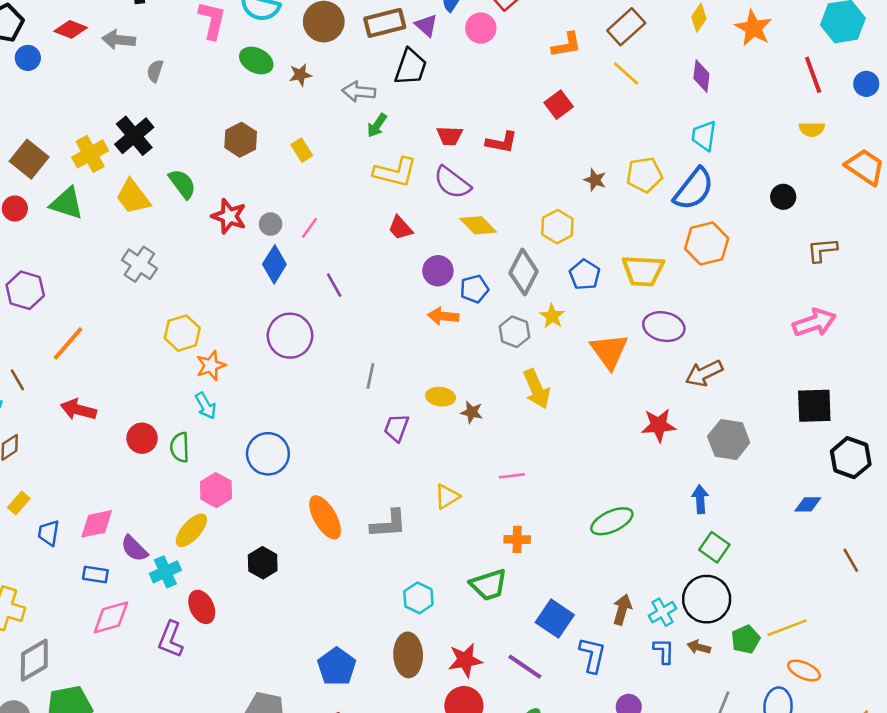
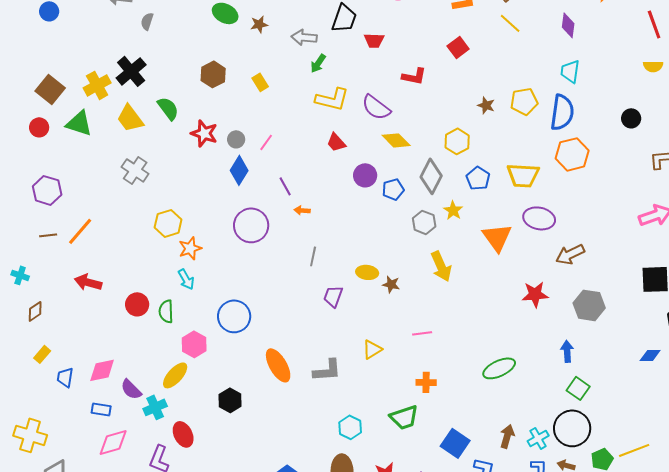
red trapezoid: (450, 136) -> (374, 40), moved
blue semicircle: (694, 189) -> (562, 112), turned -30
orange arrow: (443, 316) -> (302, 210), moved, size x0.7
brown line: (17, 380) -> (48, 235), moved, turned -66

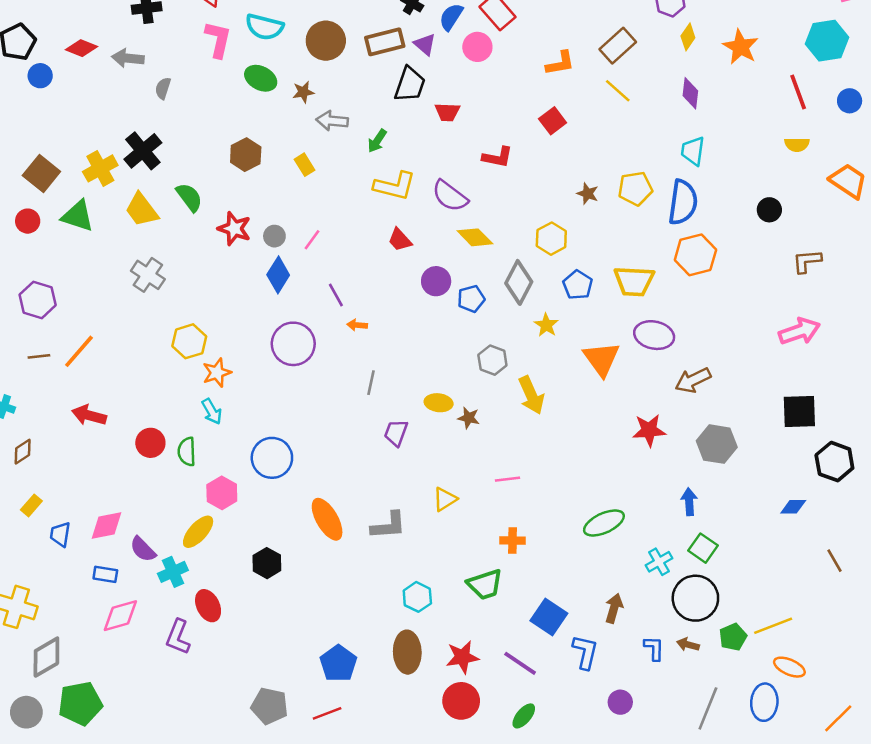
gray arrow: (304, 37) -> (332, 121), moved
gray hexagon: (424, 222) -> (492, 360), moved
cyan cross: (538, 438) -> (659, 562), moved

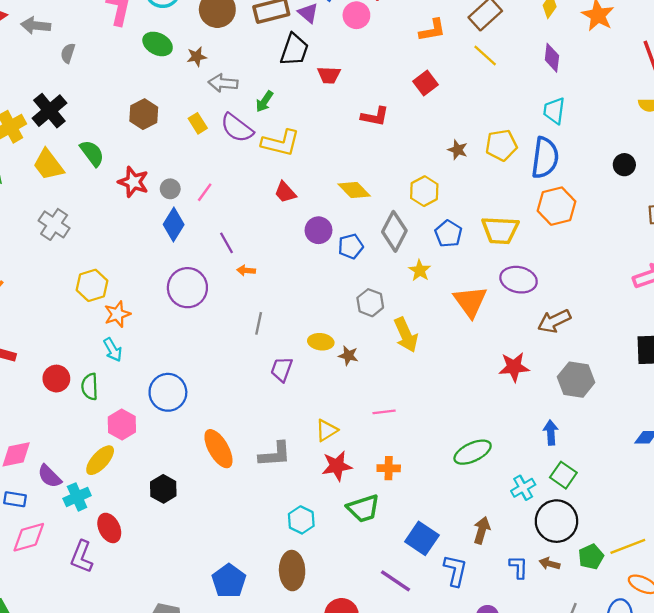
purple semicircle: (450, 196) -> (237, 128), moved
red star: (462, 657) -> (337, 466), moved

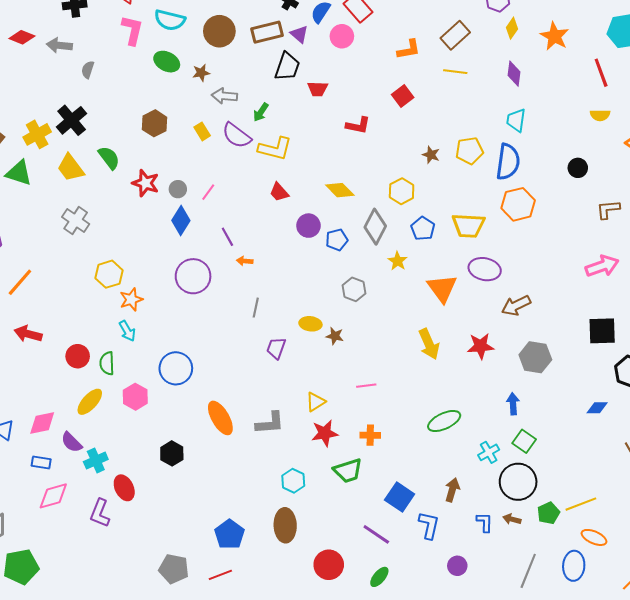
yellow line: (485, 55) -> (455, 72), turned -35
yellow arrow: (406, 335) -> (429, 344), moved
yellow ellipse: (100, 460) -> (90, 402), moved

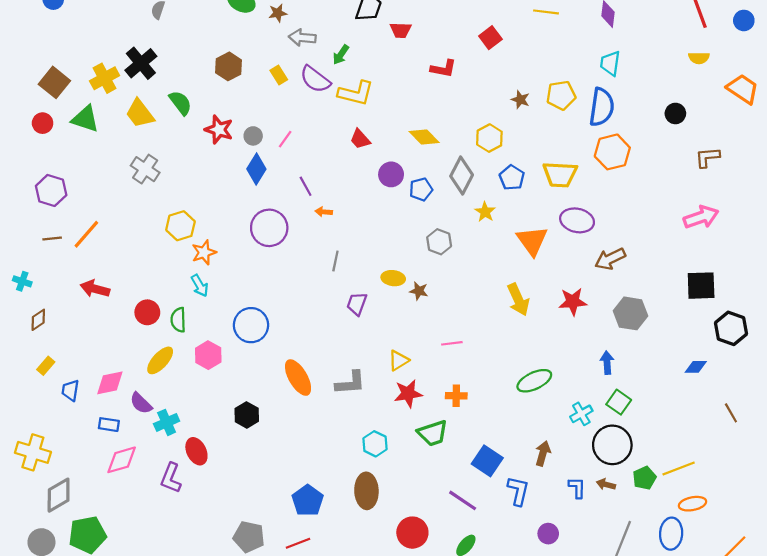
orange ellipse: (594, 537) -> (692, 504), turned -35

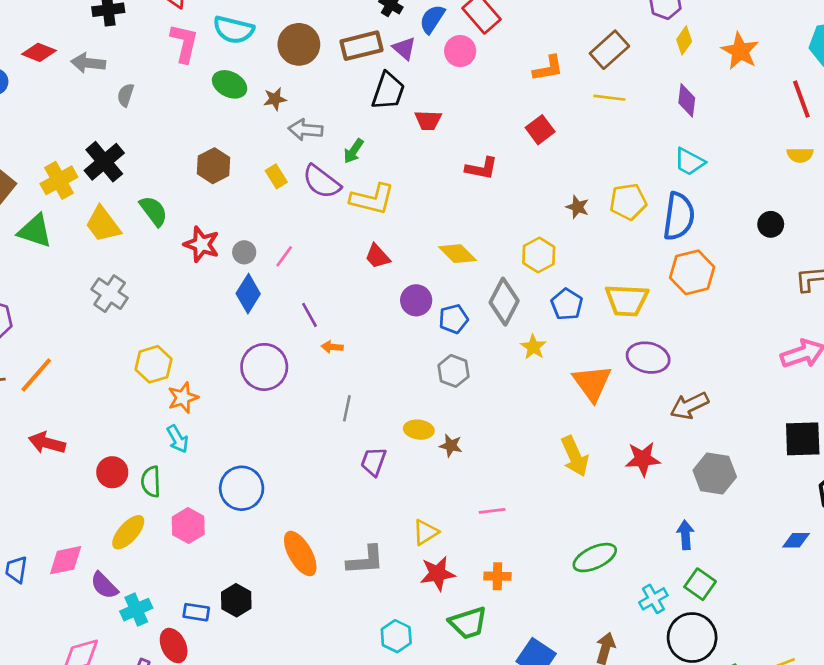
cyan trapezoid: (610, 63) -> (689, 162), turned -70
gray hexagon: (439, 242) -> (453, 371), moved
blue rectangle: (109, 425) -> (196, 612), moved

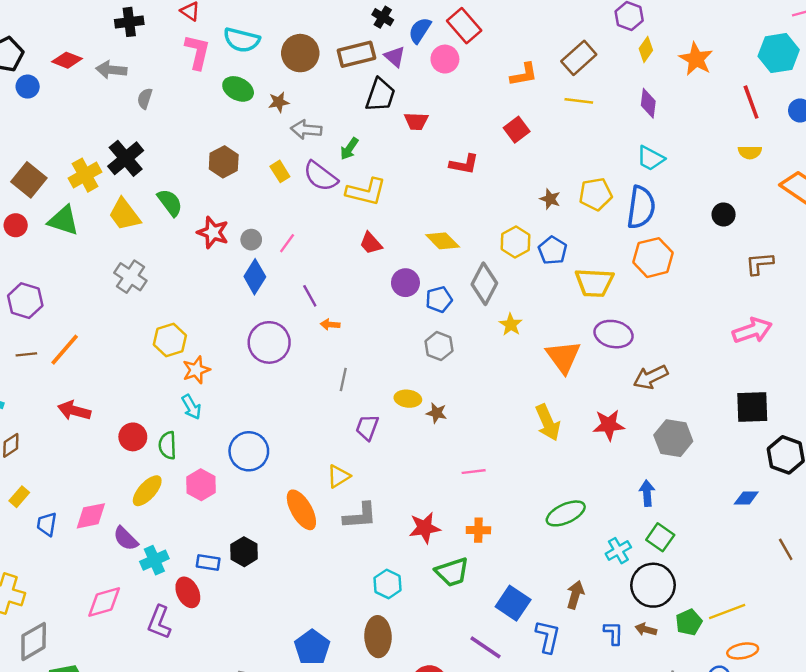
blue pentagon: (567, 304) -> (553, 250), moved
yellow triangle: (425, 532) -> (338, 476), moved

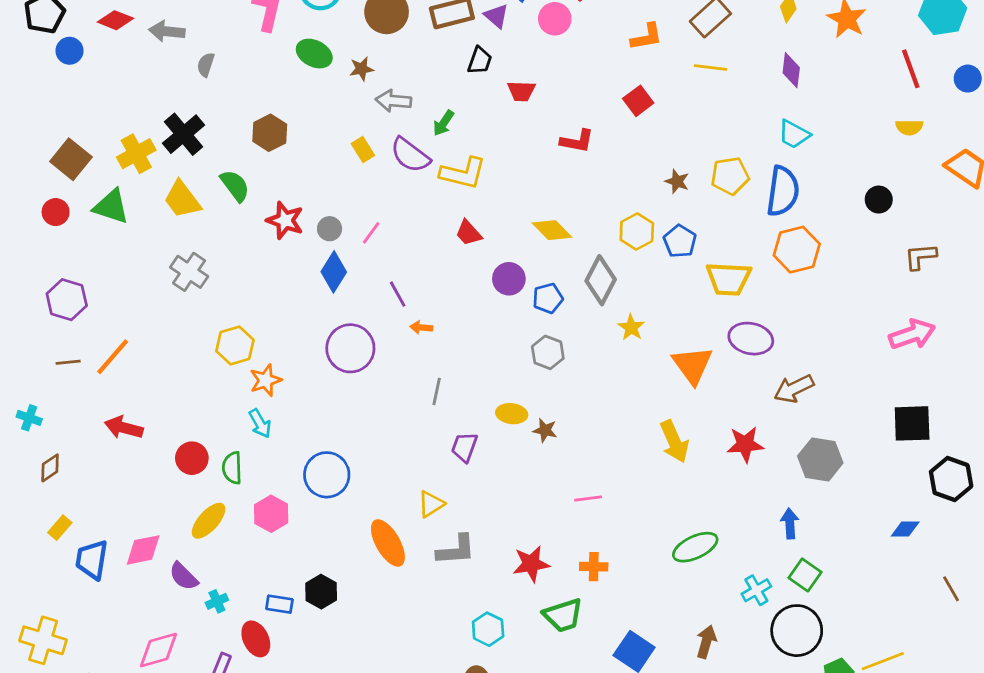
black trapezoid: (380, 95) -> (480, 60), size x0.7
brown hexagon: (224, 162) -> (270, 133), moved
blue trapezoid: (47, 524) -> (92, 560), size x1.4
cyan cross: (154, 560) -> (217, 601), size x0.7

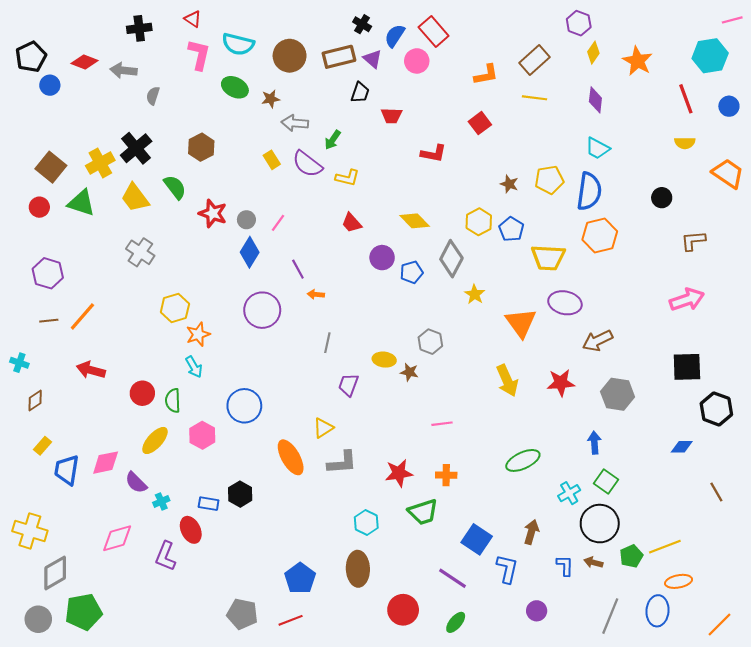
yellow L-shape: (463, 173) -> (347, 178), size x0.7
gray hexagon: (548, 352) -> (430, 342), moved

